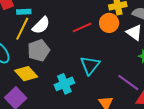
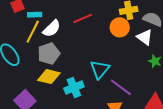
red line: (82, 27) -> (83, 18), moved
yellow diamond: (26, 74) -> (49, 77), moved, turned -35
purple line: (128, 83) -> (121, 87), moved

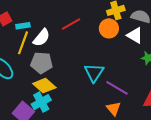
gray pentagon: (49, 54) -> (42, 63), turned 30
yellow diamond: (49, 77) -> (44, 86), turned 35
cyan cross: (74, 87) -> (41, 102), moved

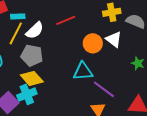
orange circle: (109, 28) -> (93, 43), moved
white triangle: (135, 35) -> (114, 39), moved
cyan triangle: (94, 73) -> (83, 71), turned 45

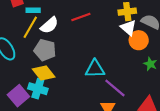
white triangle: (114, 39) -> (128, 28), moved
orange circle: (93, 43) -> (139, 40), moved
cyan cross: (27, 94) -> (38, 89), turned 36

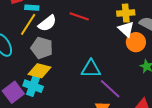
red line: (81, 17) -> (79, 16), turned 36
yellow diamond: (44, 73) -> (40, 71), turned -40

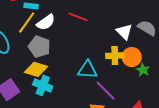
yellow cross: (126, 13) -> (115, 56), moved
orange circle: (136, 42) -> (132, 57), moved
cyan cross: (33, 86) -> (43, 85), moved

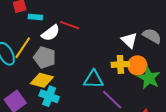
red line: (78, 17) -> (70, 25), moved
yellow line: (27, 23) -> (23, 48), moved
green star: (143, 70) -> (149, 78), size x1.6

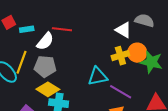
yellow diamond: (42, 80) -> (48, 89), turned 30

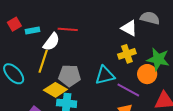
orange circle: (137, 53) -> (147, 74), moved
yellow line: (21, 62) -> (43, 61), moved
gray pentagon: (45, 66) -> (70, 76), moved

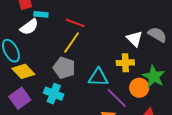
white semicircle: (51, 42) -> (29, 27), moved
yellow line: (43, 61) -> (72, 43), moved
yellow diamond: (55, 90) -> (23, 71), moved

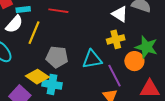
yellow line: (72, 43) -> (34, 33), moved
yellow diamond: (23, 71) -> (37, 77), moved
purple line: (117, 98) -> (115, 76), turned 30

